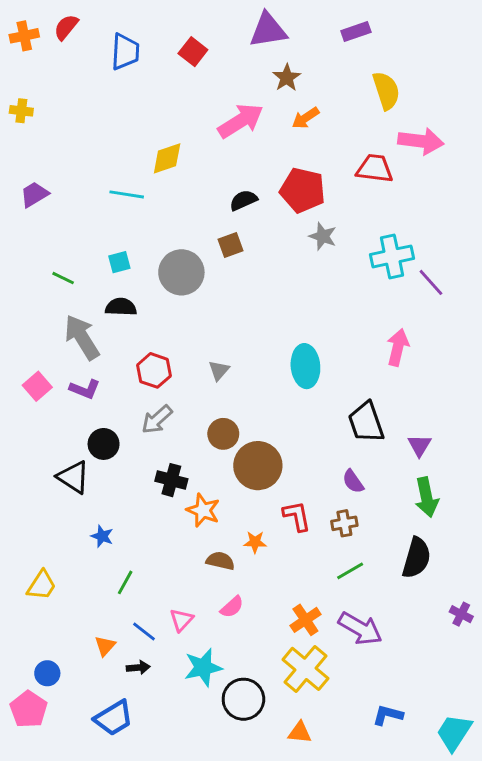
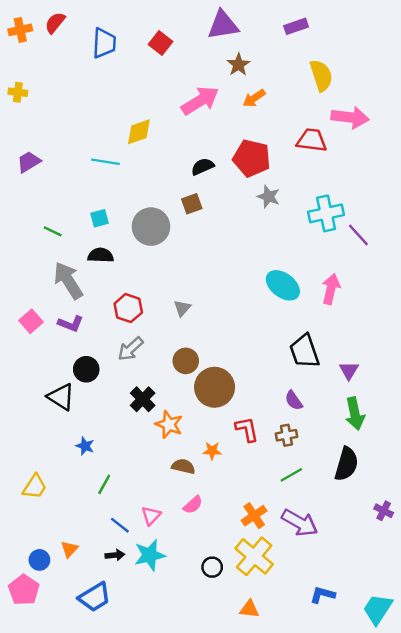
cyan ellipse: (305, 366) -> (283, 285), moved, turned -48
black cross: (171, 480) -> (143, 399), turned 30
orange triangle: (105, 646) -> (69, 549), moved
cyan star: (203, 667) -> (150, 555), moved
black circle: (243, 699) -> (212, 567), moved, size x0.6

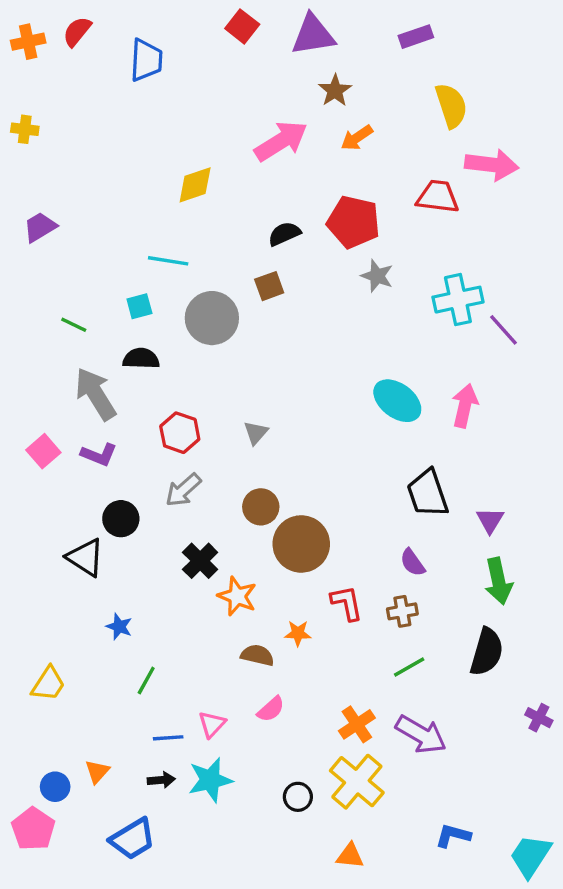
red square: (161, 43) -> (242, 26), moved
cyan line: (105, 162) -> (168, 261), moved
blue line: (120, 525) -> (168, 738), turned -42

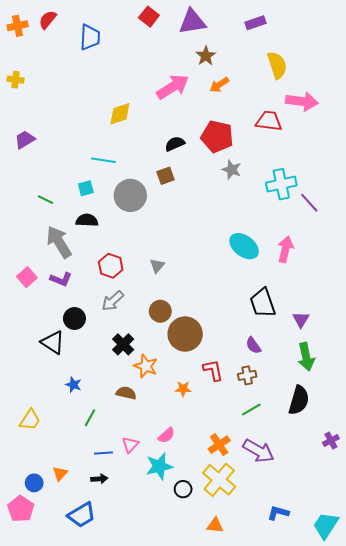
brown semicircle: (257, 655) -> (126, 393), moved
purple cross: (539, 718) -> (331, 441), turned 35
cyan star: (210, 780) -> (159, 466), moved

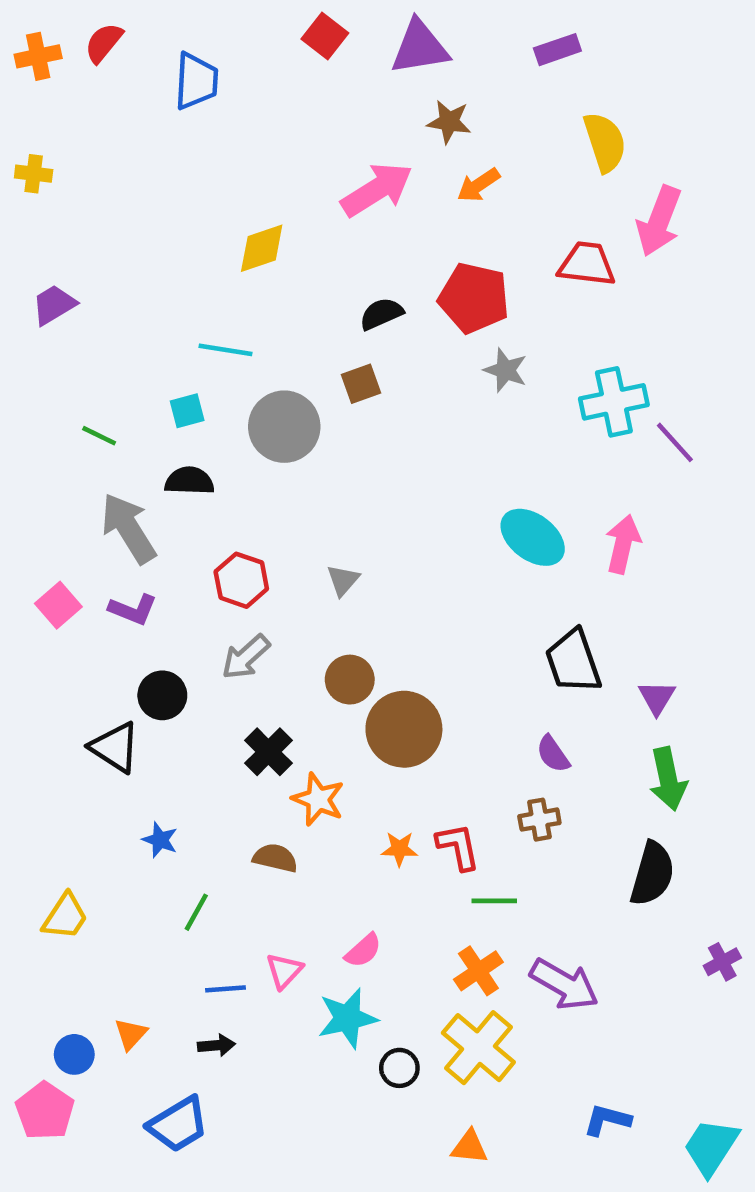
brown star: (206, 56) -> (449, 122), turned -30
pink arrow: (302, 101) -> (659, 221), turned 104
red L-shape: (213, 370) -> (458, 847), moved
green line: (251, 410) -> (494, 901), moved, turned 30

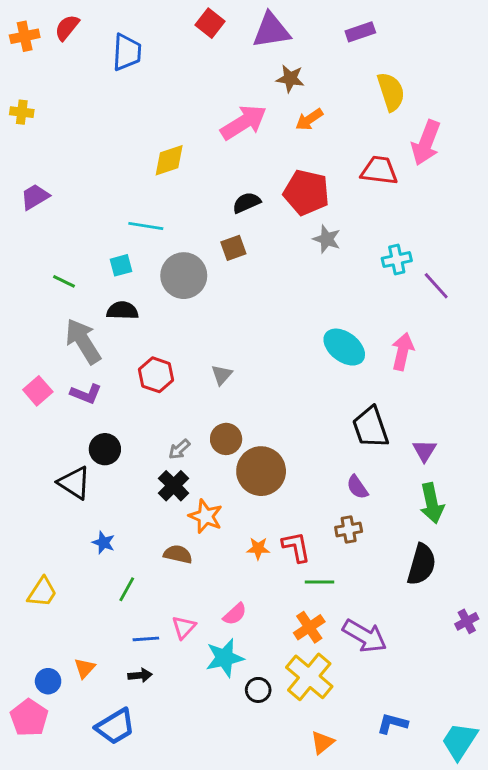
cyan cross: (614, 402) -> (397, 260), size x0.7
gray arrow: (246, 657) -> (179, 449), moved, size x0.7
orange triangle: (469, 1147) -> (322, 742), moved, turned -45

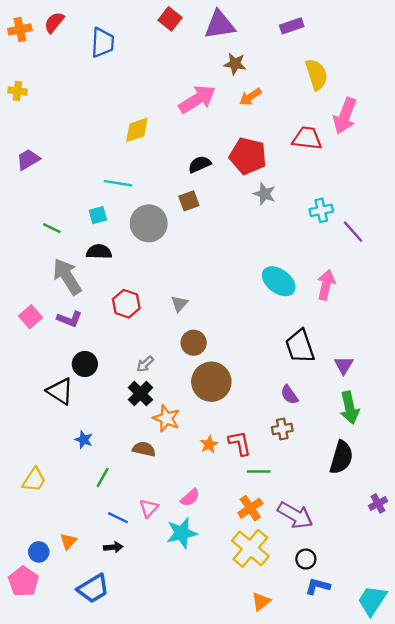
brown circle: (226, 439) -> (194, 343), moved
orange star: (258, 548) -> (209, 444), turned -30
blue line: (146, 639) -> (118, 518), turned 30
black circle: (258, 690) -> (306, 559), moved

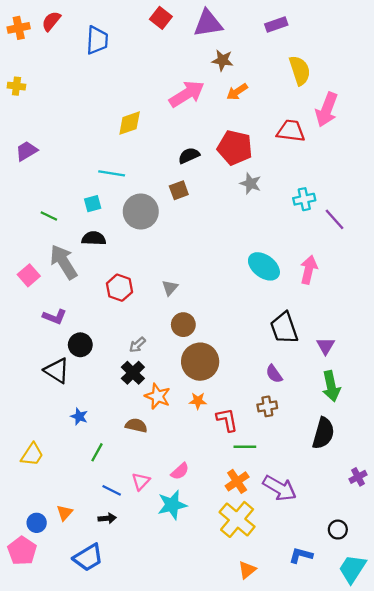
pink square: (30, 317) -> (29, 275), moved
purple L-shape: (70, 319) -> (55, 317), moved
orange star: (209, 444) -> (198, 401), moved, turned 30
black circle: (306, 559) -> (338, 530), moved

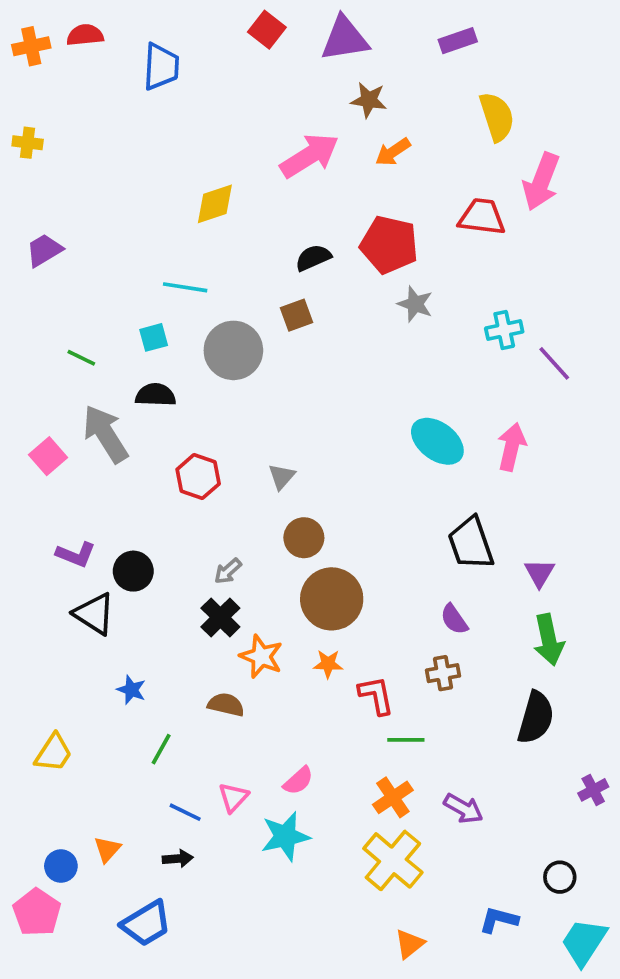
red semicircle: (51, 21) -> (85, 35), turned 45
purple L-shape: (55, 317) -> (76, 554), moved
purple arrow: (280, 488) -> (463, 809), size x0.7

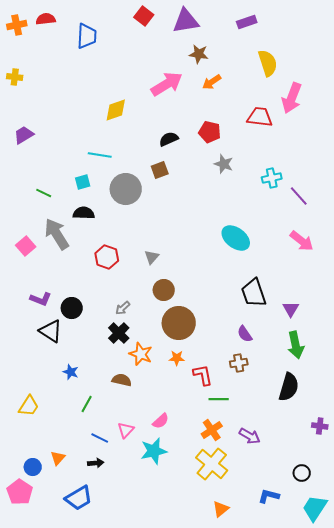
red pentagon: (389, 245) -> (210, 132), size x0.7
pink arrow: (512, 447) -> (302, 241), moved, turned 115
purple cross: (593, 790) -> (320, 426), turned 35

